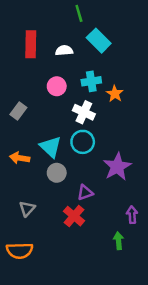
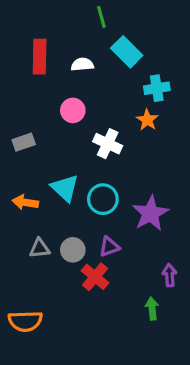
cyan cross: (91, 81) -> (157, 88), moved
gray rectangle: (18, 111) -> (24, 142), turned 35
cyan circle: (83, 142) -> (103, 199), moved
gray circle: (57, 173) -> (73, 250), moved
gray triangle: (27, 209) -> (40, 248), moved, turned 42

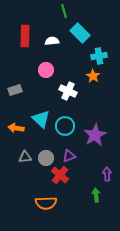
orange semicircle: (25, 321) -> (46, 203), moved

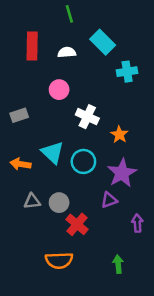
green line: (64, 11) -> (69, 14), moved
orange star: (93, 76) -> (119, 135), moved
purple triangle: (69, 156) -> (109, 200), moved
green arrow: (96, 195) -> (118, 264), moved

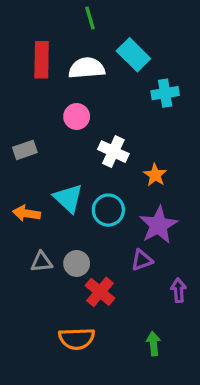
white semicircle: (67, 52) -> (87, 68), size x1.5

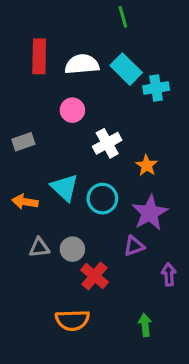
green line: (90, 18) -> (123, 17), moved
cyan rectangle: (133, 55) -> (126, 69), moved
white cross: (113, 152) -> (107, 143), turned 36

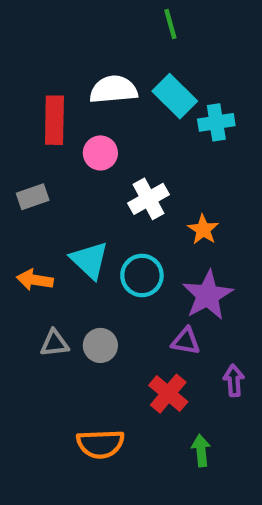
red rectangle: (39, 56) -> (54, 120), moved
purple triangle: (134, 246) -> (186, 341), turned 30
red cross: (94, 276) -> (168, 394), moved

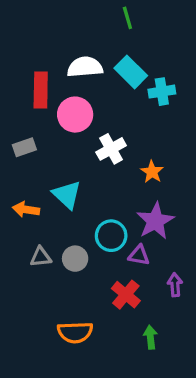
pink circle: (100, 153) -> (75, 115), size x1.4
cyan circle: (142, 275) -> (111, 236), moved

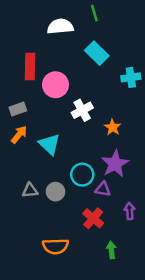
white semicircle: (85, 67) -> (60, 26), moved
cyan cross: (162, 92) -> (131, 77), moved
orange arrow: (26, 209) -> (19, 135), moved, turned 120

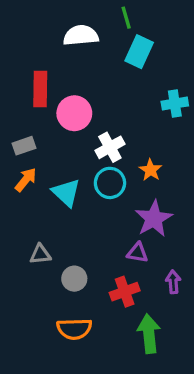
cyan rectangle: (97, 53) -> (139, 52), moved, turned 70
cyan circle: (82, 175) -> (110, 183), moved
gray circle: (55, 192) -> (74, 279), moved
red cross: (93, 218) -> (125, 292), turned 30
green arrow: (111, 250) -> (149, 334), size x1.6

